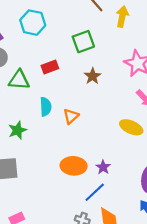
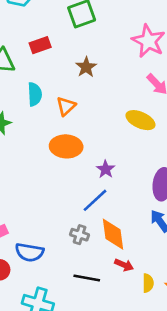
brown star: (93, 76) -> (86, 67), moved
orange ellipse: (74, 166) -> (66, 146), moved

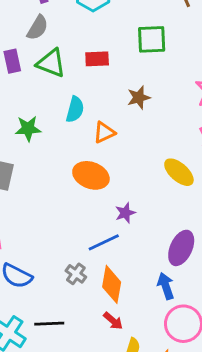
black line: (87, 278) -> (49, 324), moved, turned -30

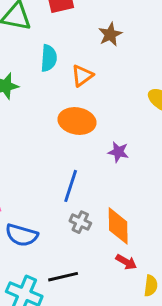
purple star: (125, 213) -> (118, 152), turned -30
blue line: (104, 242) -> (71, 186), moved, turned -36

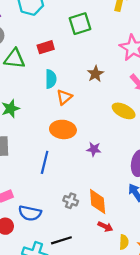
brown star: (110, 34) -> (95, 74), moved
cyan semicircle: (49, 58) -> (51, 79), moved
blue line: (71, 186) -> (45, 162), moved

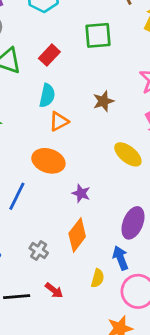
red rectangle: (46, 47) -> (49, 55), turned -42
orange diamond: (98, 201) -> (77, 235), moved, turned 30
red arrow: (105, 227) -> (54, 290), moved
yellow semicircle: (124, 242) -> (98, 278), moved

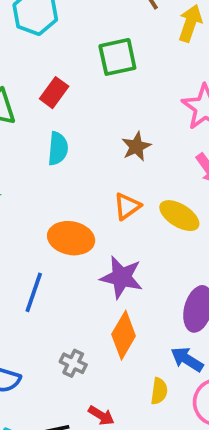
orange triangle: (59, 121) -> (127, 206), moved
purple star: (81, 193) -> (122, 277), size x1.6
blue arrow: (120, 258) -> (187, 359), turned -30

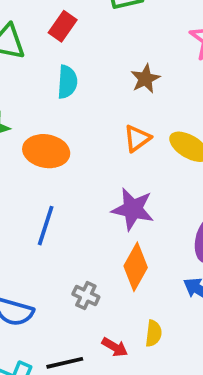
orange ellipse: (71, 238) -> (46, 151), moved
yellow semicircle: (159, 391) -> (154, 333), moved

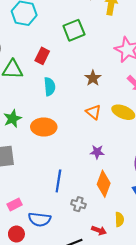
orange triangle: (137, 138) -> (93, 112), turned -35
purple star: (133, 209) -> (97, 152), size x0.6
blue line: (46, 226) -> (58, 181), moved

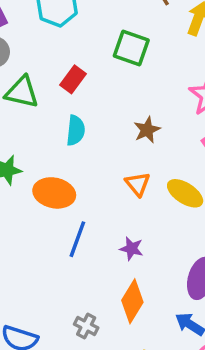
green square: (74, 30) -> (131, 48), turned 30
blue line: (58, 181) -> (77, 239), moved

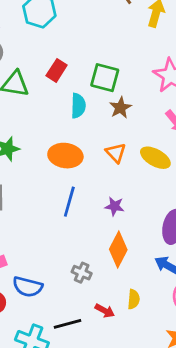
green square: (131, 48) -> (105, 78), moved
cyan semicircle: (76, 130) -> (78, 106), moved
orange ellipse: (54, 193) -> (65, 156), moved

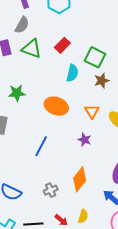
blue line: (69, 202) -> (41, 146), moved
purple star: (115, 206) -> (85, 140), moved
gray cross: (82, 273) -> (51, 190), turned 32

